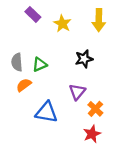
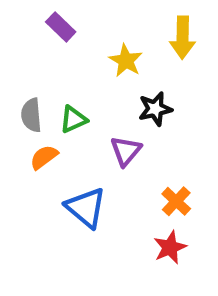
yellow star: (62, 24) -> (126, 61), moved
purple triangle: (77, 92) -> (126, 151), moved
blue triangle: (46, 112) -> (86, 208), turned 30

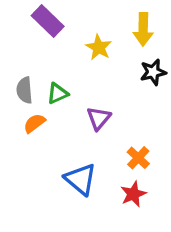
purple rectangle: (61, 27) -> (48, 21), size x1.4
black star: (155, 109) -> (153, 72), moved
blue triangle: (86, 208) -> (81, 179), moved

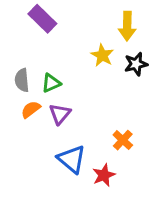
yellow star: (99, 47) -> (102, 55), moved
purple triangle: (99, 118) -> (60, 114), moved
red star: (133, 194) -> (104, 175), moved

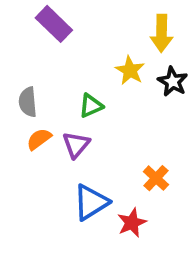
black star: (136, 64) -> (173, 82), turned -30
green triangle: (51, 83) -> (91, 106), moved
blue triangle: (72, 159) -> (91, 202), turned 48

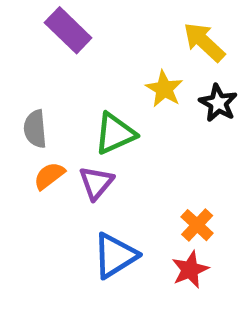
yellow arrow: (162, 33) -> (204, 42), turned 132
green triangle: (91, 106) -> (115, 134), size x1.4
red star: (132, 223) -> (190, 270), moved

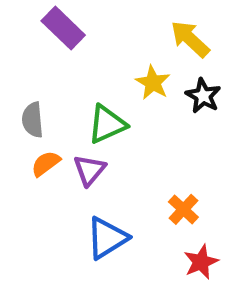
red star: (190, 270) -> (201, 262), moved

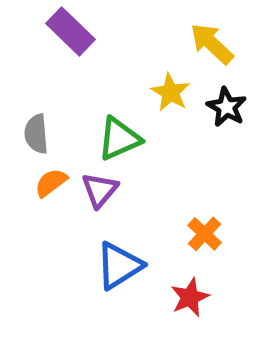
red star: (201, 262) -> (190, 297), moved

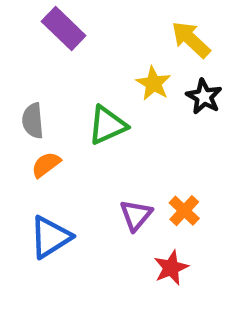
purple triangle: (100, 190) -> (136, 215), moved
blue triangle: (119, 266) -> (50, 237), moved

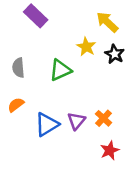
orange semicircle: (46, 165) -> (16, 105), moved
blue triangle: (50, 237) -> (47, 124), moved
red star: (171, 268) -> (110, 150), moved

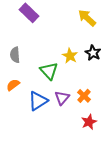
yellow star: (86, 47) -> (70, 56), moved
black star: (115, 54) -> (93, 53), moved
green triangle: (60, 70) -> (49, 71), moved, turned -48

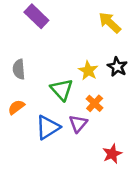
orange cross: (84, 96) -> (95, 103), moved

